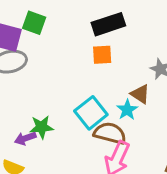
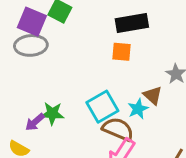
purple arrow: (25, 138) -> (35, 122), turned -30

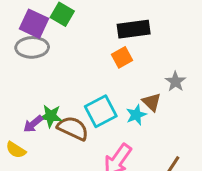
orange square: (121, 52) -> (122, 57), turned -36
brown semicircle: (118, 129) -> (73, 128), moved

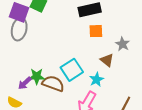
gray ellipse: (32, 47) -> (19, 29), turned -70
orange square: (122, 57) -> (96, 31), moved, turned 32
cyan star: (136, 115) -> (96, 80), moved

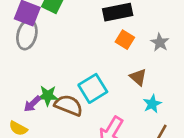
orange square: (96, 31) -> (125, 40), turned 32
gray star: (123, 44) -> (160, 42), moved
cyan star: (96, 80) -> (152, 104), moved

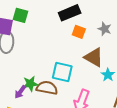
brown triangle: (138, 77) -> (94, 57), size x1.5
cyan square: (93, 88) -> (62, 72), turned -35

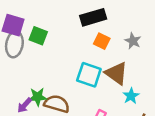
green square: (21, 15) -> (38, 36), moved
cyan square: (62, 72) -> (89, 75), moved

